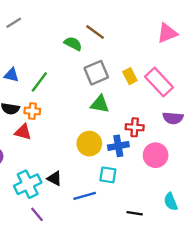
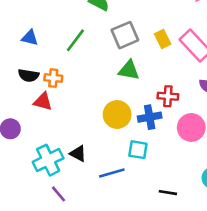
green line: (39, 82) -> (75, 40), moved

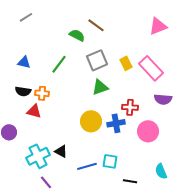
green triangle: (129, 70) -> (100, 87), turned -30
cyan square: (138, 150) -> (110, 161), moved

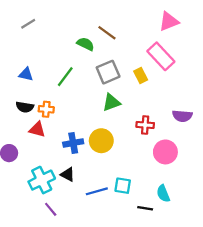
pink triangle: (158, 26) -> (169, 21), moved
pink rectangle: (151, 68) -> (161, 56), moved
blue cross: (116, 123) -> (73, 143), moved
cyan semicircle: (161, 171) -> (163, 194), moved

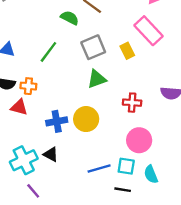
pink circle: (165, 152) -> (139, 140), moved
cyan square: (123, 186) -> (126, 166), moved
blue line: (97, 191) -> (99, 168), moved
black line: (145, 208) -> (123, 190), moved

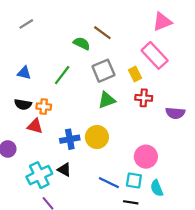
red cross: (132, 103) -> (144, 98), moved
blue line: (99, 168) -> (109, 183), turned 42

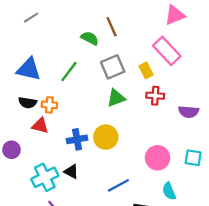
brown line: (102, 33) -> (112, 27), turned 30
blue triangle: (24, 73) -> (29, 69), size x1.6
cyan square: (134, 181) -> (193, 158), moved
blue line: (109, 183) -> (118, 185), turned -54

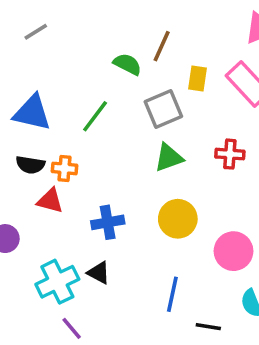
brown line: (112, 27) -> (162, 46), turned 48
yellow rectangle: (146, 70) -> (198, 79), moved, turned 35
yellow circle: (106, 137) -> (178, 219), moved
blue line: (118, 185) -> (172, 294), turned -50

